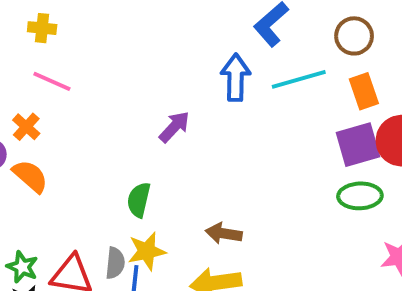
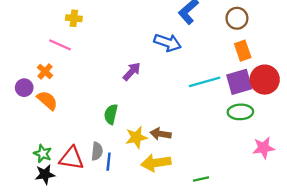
yellow cross: (42, 28) -> (74, 18), moved
blue arrow: (236, 77) -> (168, 43), turned 108
cyan line: (299, 79) -> (205, 82), moved
yellow star: (147, 251) -> (136, 137), moved

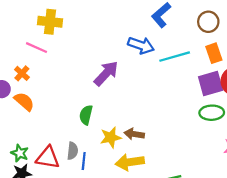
yellow cross: (74, 18) -> (50, 22), size x1.5
purple arrow: (132, 71) -> (106, 73), size x1.4
cyan line: (205, 82) -> (175, 57), moved

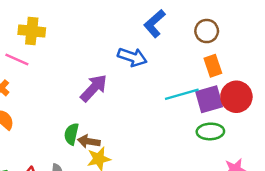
cyan line: (175, 57) -> (182, 94), moved
brown arrow: (134, 134) -> (89, 141), moved

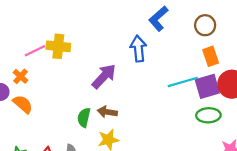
yellow cross: (32, 31) -> (58, 46), moved
blue arrow: (132, 57) -> (138, 49), turned -115
pink line: (17, 60) -> (35, 51), turned -50
brown arrow: (89, 141) -> (107, 112), moved

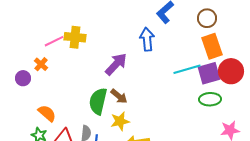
orange rectangle: (211, 56) -> (212, 46), size x1.4
orange semicircle: (23, 104) -> (47, 113), moved
brown arrow: (107, 112) -> (119, 96), turned -150
green semicircle: (84, 117) -> (98, 101), size x1.5

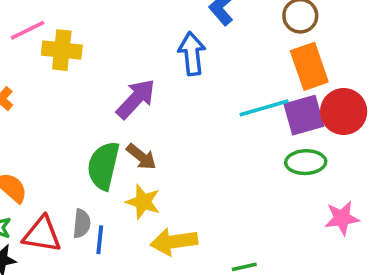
pink line: (54, 41) -> (27, 30), moved
yellow star: (120, 121) -> (143, 202), turned 30

